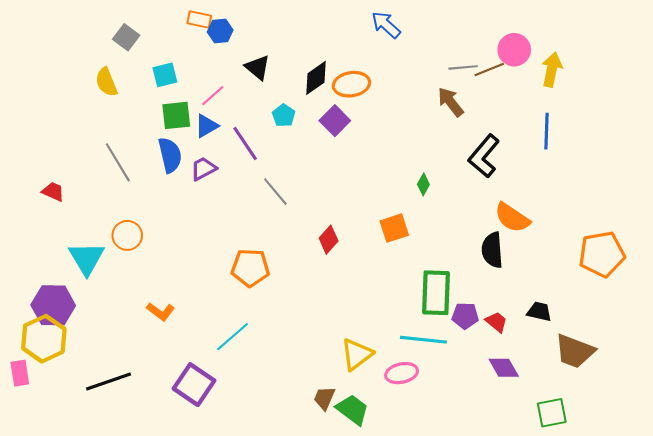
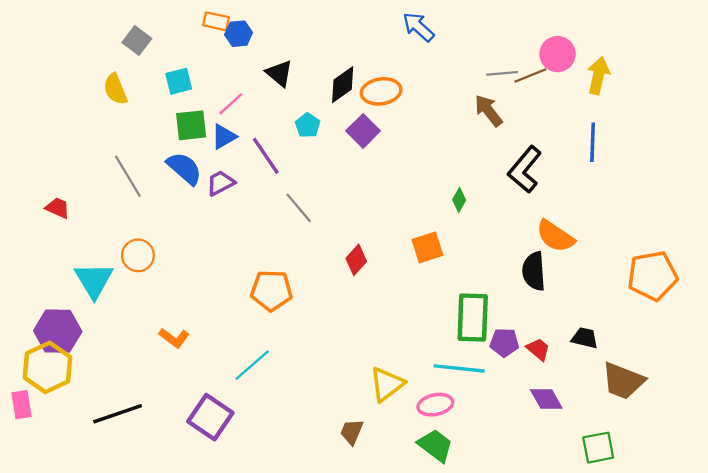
blue semicircle: (170, 155) -> (184, 168), turned -36
green trapezoid: (353, 410) -> (435, 445), moved

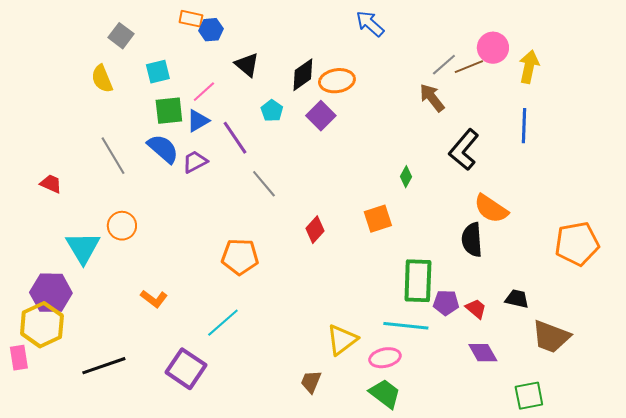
gray line: (502, 73) -> (444, 65), turned -36

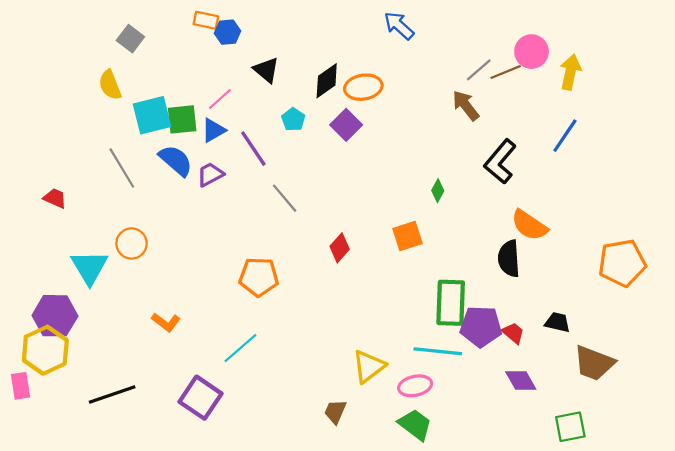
cyan square: (158, 72) -> (152, 115), moved, size x1.5
blue line: (524, 126) -> (565, 136), turned 32
purple pentagon: (446, 303) -> (481, 327), size x1.5

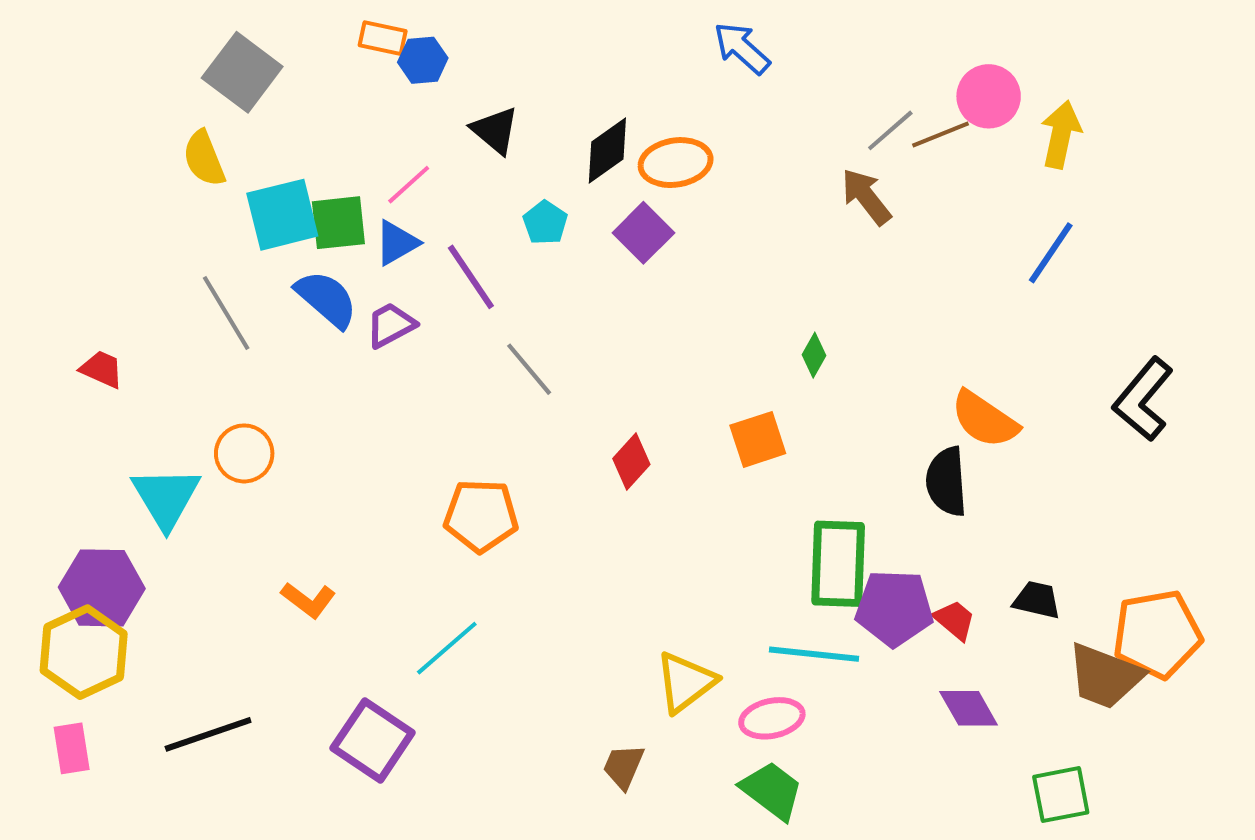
gray square: (130, 39) -> (242, 72), size x1.5
black L-shape: (500, 162) -> (1143, 399), moved
orange pentagon: (622, 263) -> (1157, 634), moved
pink rectangle: (20, 386) -> (72, 748), moved

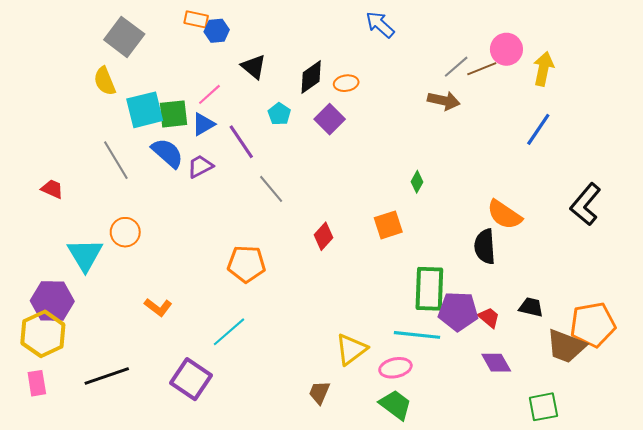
orange ellipse: (676, 163) -> (346, 83), size x0.7
brown arrow: (866, 197) -> (444, 101), turned 140

